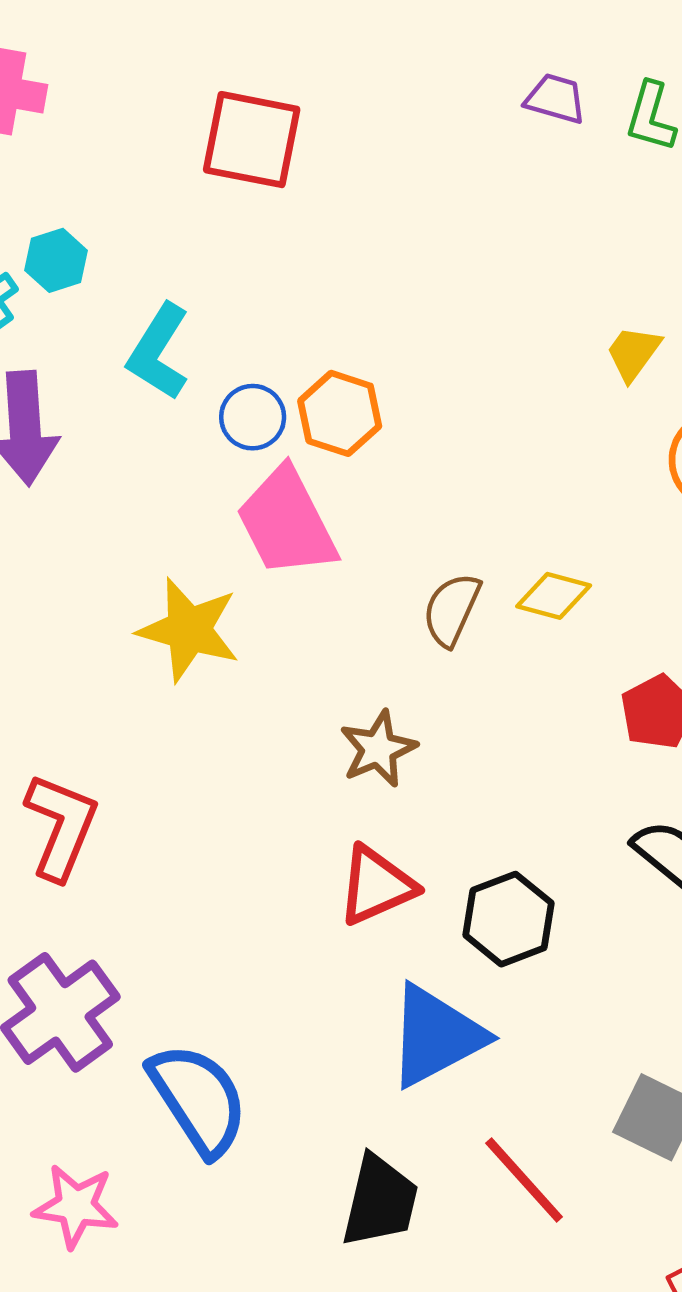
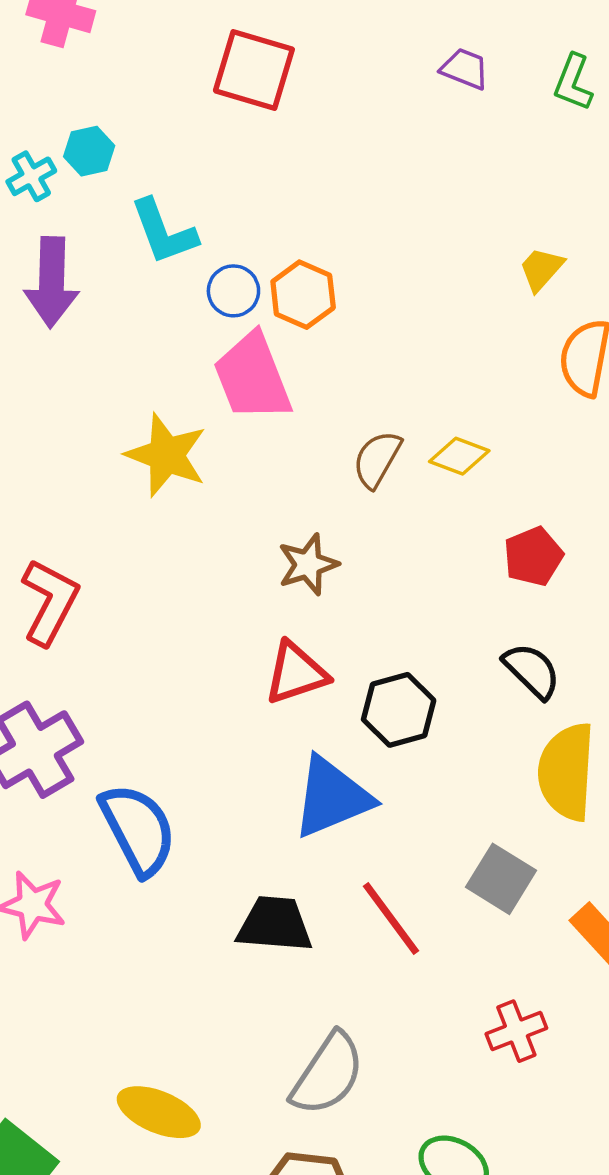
purple trapezoid: (556, 99) -> (465, 69), moved
cyan L-shape: (159, 352) -> (164, 232), turned -58
black trapezoid: (380, 1201) -> (275, 924), turned -104

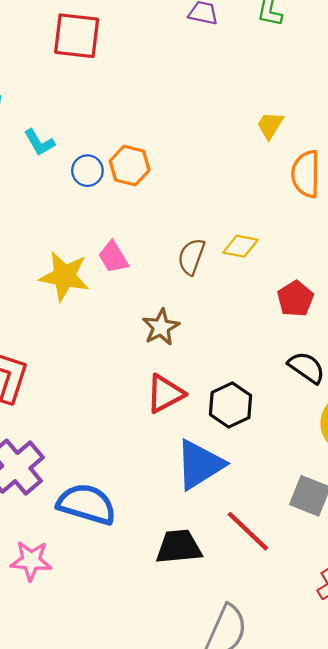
cyan L-shape: (164, 232) -> (39, 142), size x0.7
pink trapezoid: (252, 377) -> (113, 257), moved, size x0.6
blue semicircle: (138, 829) -> (87, 504), turned -36

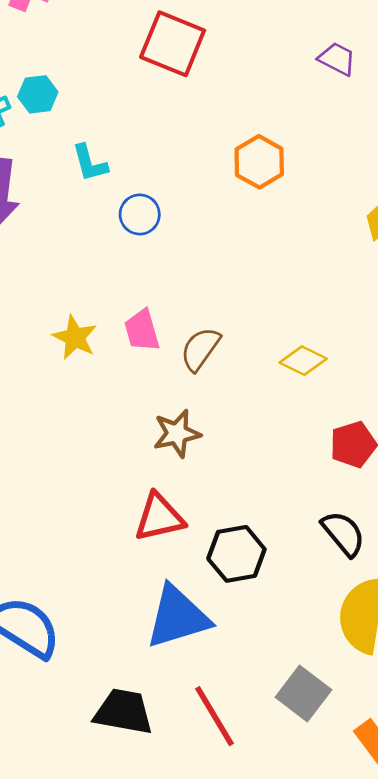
orange hexagon: (130, 166) -> (259, 162), moved
brown semicircle: (191, 257) -> (200, 349), moved
yellow star: (64, 276) -> (75, 337), size x0.7

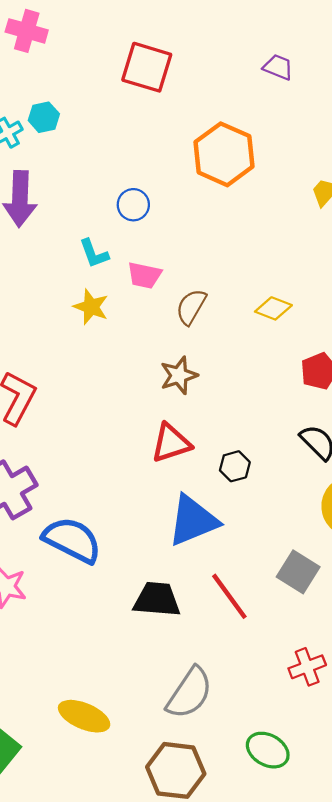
orange hexagon: (259, 162) -> (224, 154), size x1.5
cyan L-shape: (90, 163) -> (94, 254), moved
pink trapezoid: (142, 330) -> (144, 275), moved, turned -57
black hexagon: (236, 554) -> (235, 466), size x0.7

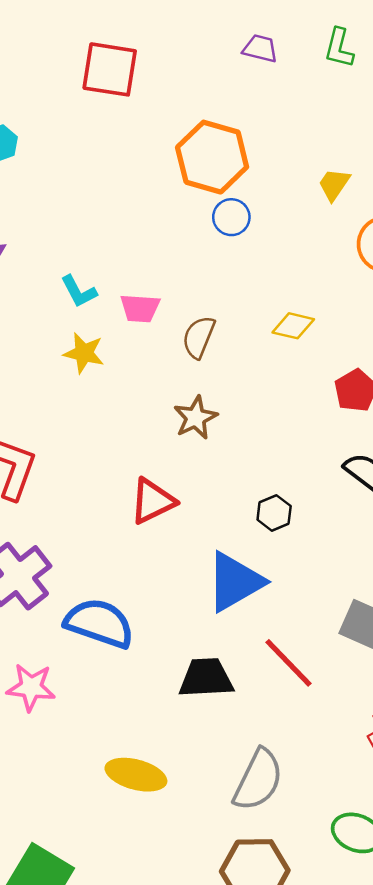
blue circle: (133, 205) -> (231, 217), moved
red triangle: (171, 443) -> (152, 501), moved
yellow ellipse: (84, 716) -> (136, 775), moved

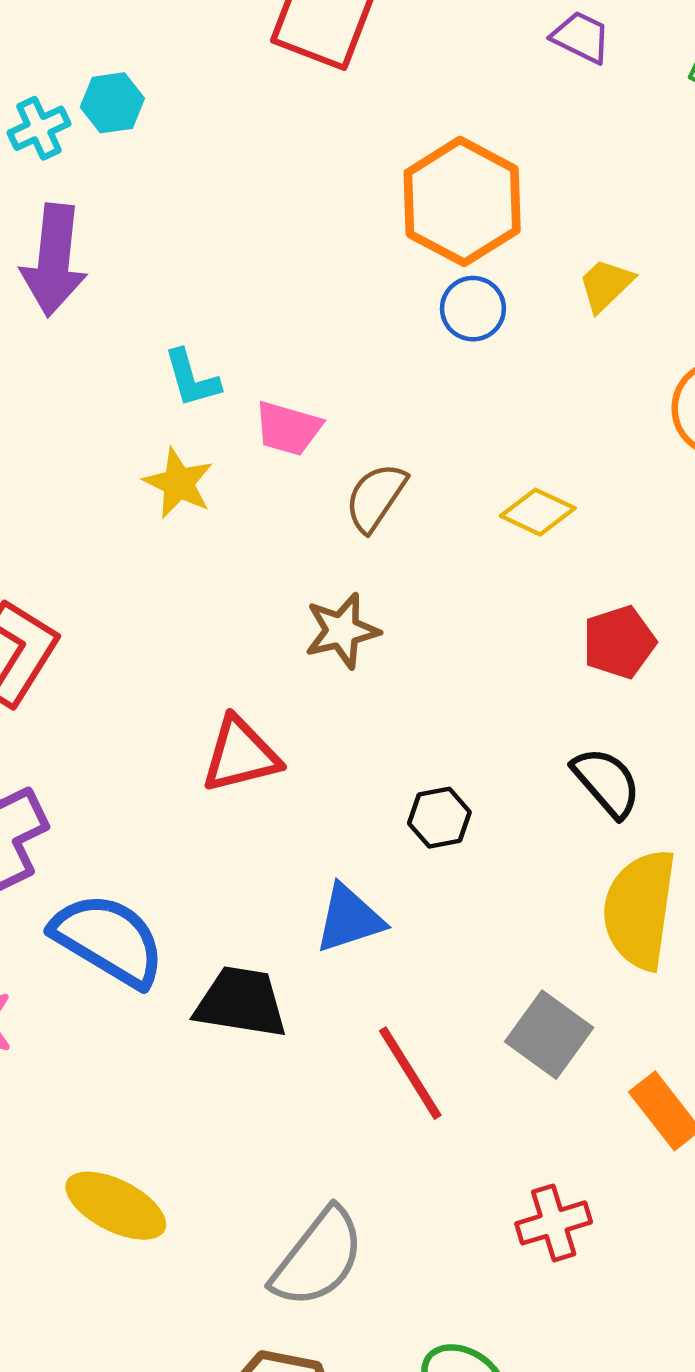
yellow trapezoid: (334, 184) -> (606, 285), moved
blue triangle: (235, 582) -> (349, 919), size x0.7
black trapezoid: (206, 678) -> (241, 1002), moved

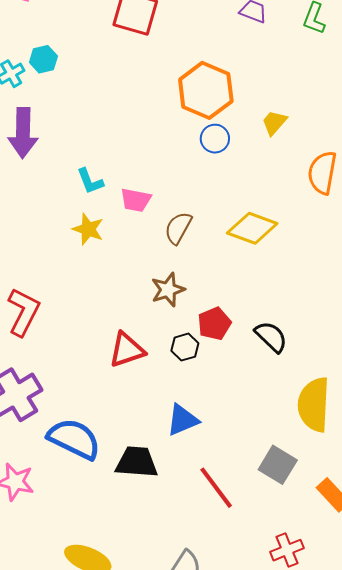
yellow diamond: (538, 512) -> (252, 228), size x1.5
red pentagon: (619, 642) -> (214, 324), moved
black semicircle: (607, 782) -> (271, 337), moved
black hexagon: (439, 818) -> (185, 347), moved

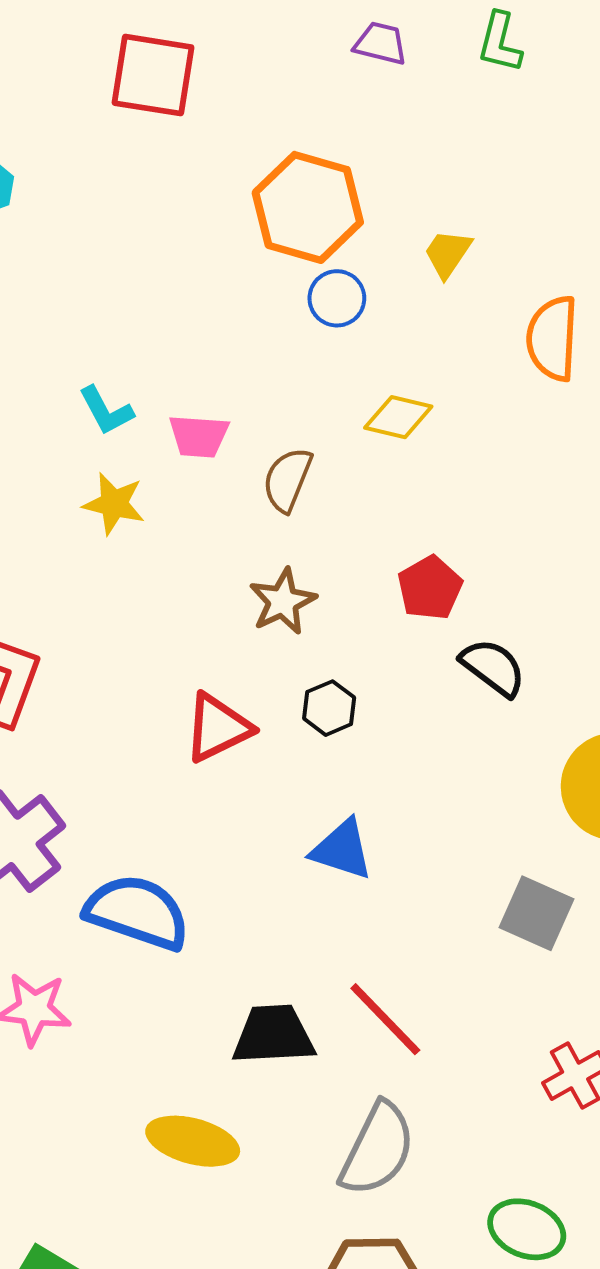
yellow diamond: (252, 228) -> (398, 417), moved, size x0.7
red pentagon: (214, 324) -> (430, 588), moved
blue triangle: (182, 420) -> (342, 850), turned 48
black trapezoid: (137, 462) -> (273, 1035), moved
red line: (216, 488) -> (385, 1019), moved

